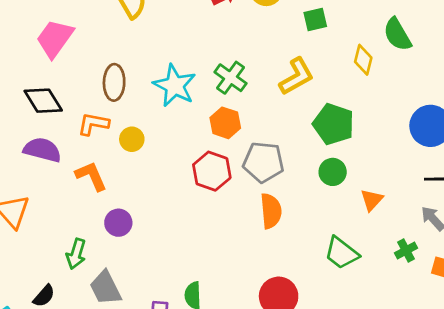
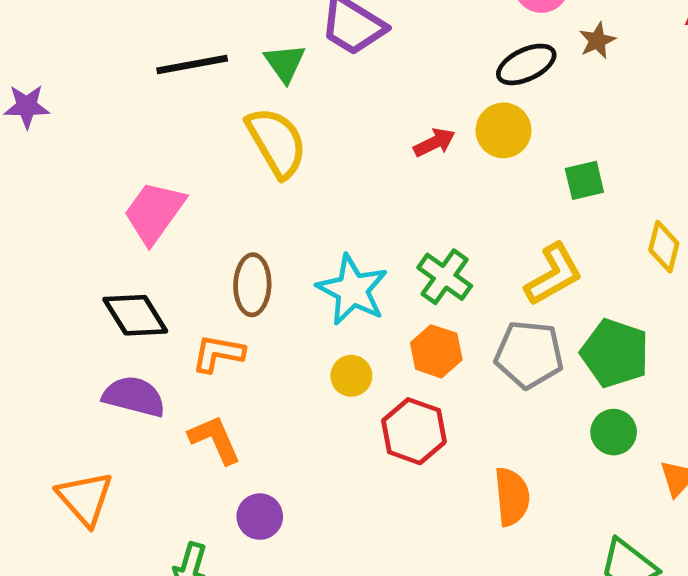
yellow circle: (132, 139) -> (351, 376), moved
gray pentagon: (263, 162) -> (529, 354), moved

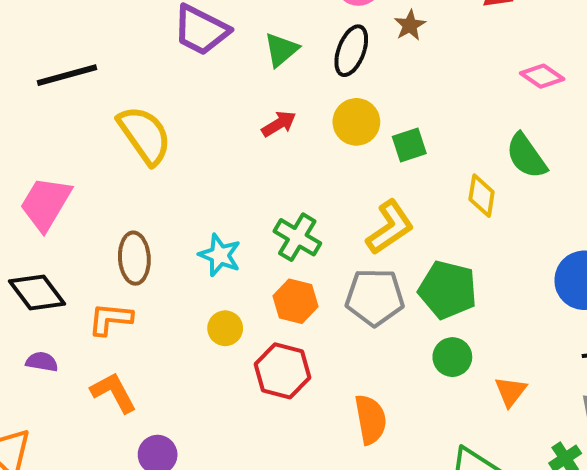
green triangle: (285, 63) -> (281, 50), moved, turned 30
black ellipse: (526, 64) -> (351, 51), turned -39
yellow circle: (503, 130) -> (356, 122), moved
cyan star: (352, 290) -> (220, 255), size x0.7
purple semicircle: (134, 396) -> (42, 362), size x0.6

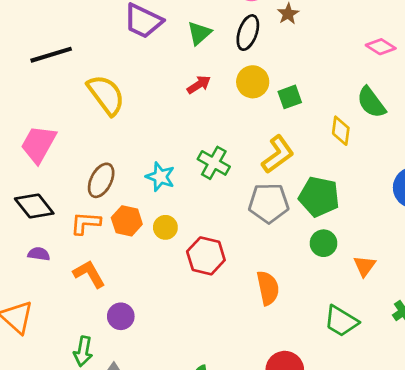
brown ellipse: (134, 258) -> (101, 180), turned 32
orange hexagon: (296, 301) -> (127, 221), moved

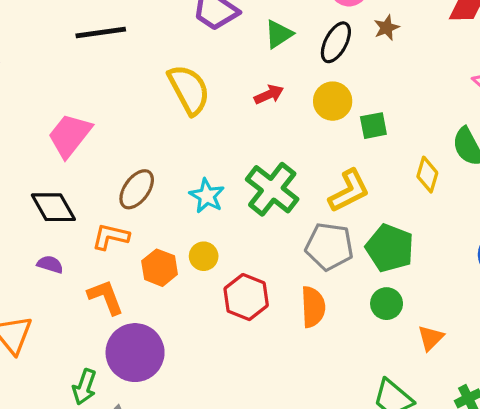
yellow semicircle: (106, 95) -> (189, 90), moved
green cross: (214, 163) -> (272, 189), size x1.4
orange hexagon: (127, 221) -> (160, 268), moved
orange semicircle: (268, 288) -> (313, 307), moved
purple circle: (121, 316) -> (135, 353), size x1.8

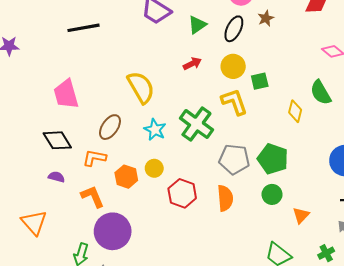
yellow semicircle: (189, 90) -> (141, 87), moved
pink trapezoid: (70, 135) -> (66, 94), turned -52
yellow L-shape: (349, 191) -> (234, 102), moved, turned -80

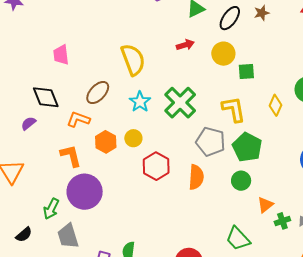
pink trapezoid: (66, 94) -> (61, 55), size x0.7
yellow L-shape: (234, 102) -> (234, 109), moved
purple semicircle: (56, 177) -> (28, 123), moved, turned -63
green cross: (326, 253) -> (282, 221), moved

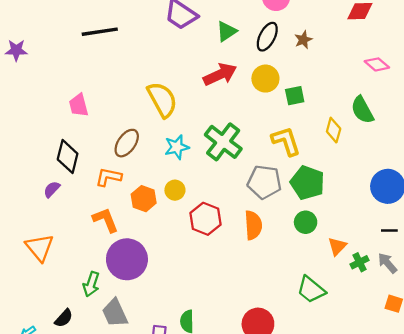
brown star: (262, 13) -> (303, 40), moved
red arrow: (185, 45) -> (220, 74), size x1.6
black diamond: (46, 97) -> (68, 157), turned 44
cyan star: (140, 102) -> (177, 147), turned 30

